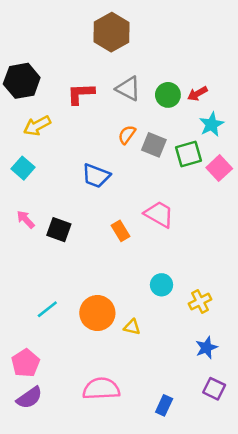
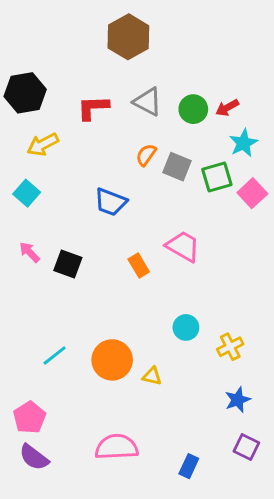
purple semicircle: (29, 398) -> (34, 457), turned 72

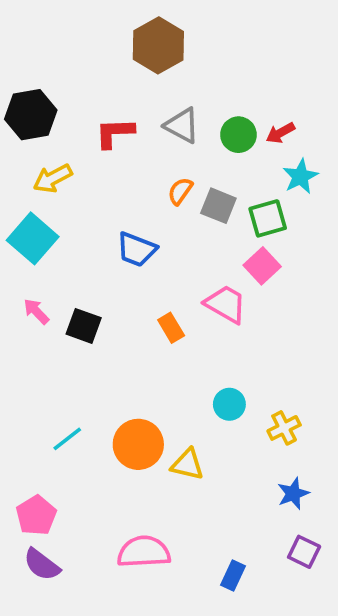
cyan square: (27, 193) -> (33, 238), size x1.5
pink square: (252, 193) -> (262, 266), moved
yellow triangle: (152, 376) -> (187, 464), size x1.4

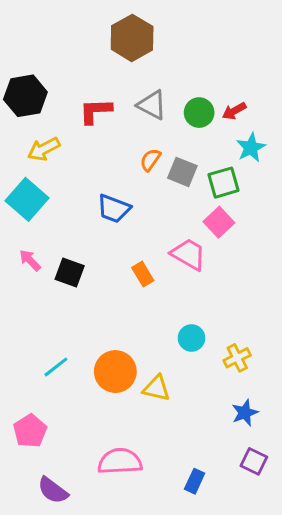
purple semicircle: (42, 565) -> (53, 490), moved

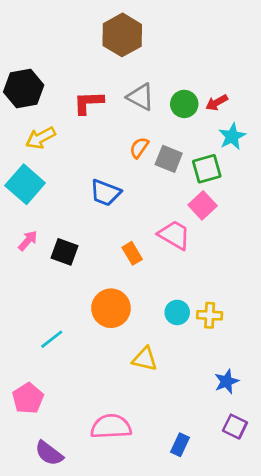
pink arrow: (30, 260) -> (28, 241), turned 85
yellow cross: (237, 358) -> (210, 315), moved, turned 30
orange circle: (115, 372) -> (111, 308), moved

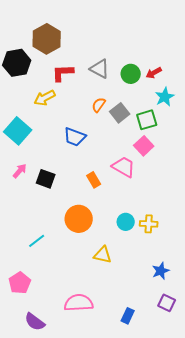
brown hexagon: (122, 35) -> (47, 39), moved
yellow arrow: (41, 138) -> (45, 98), moved
gray square: (169, 159) -> (120, 113), turned 30

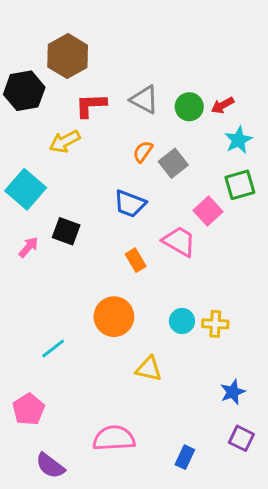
green square: (147, 120) -> (240, 185), moved
blue trapezoid: (75, 137) -> (130, 204), moved
black square: (46, 179) -> (66, 231), moved

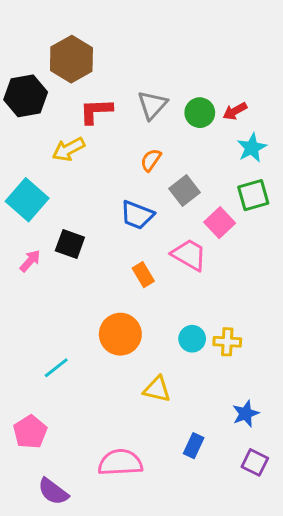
gray triangle: (144, 99) -> (152, 105), turned 44
gray square: (173, 163) -> (184, 191), moved
blue rectangle: (185, 457) -> (194, 446), moved

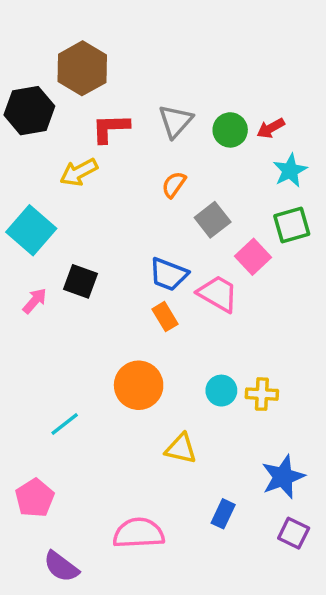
blue trapezoid: (137, 215) -> (169, 274), moved
blue star: (246, 414) -> (283, 477), size x1.4

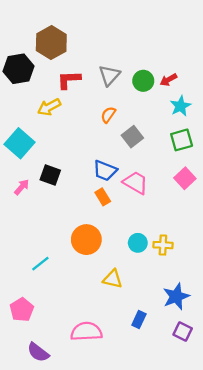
pink square: (253, 257) -> (185, 178), moved

